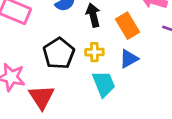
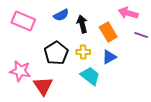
cyan trapezoid: (104, 84) -> (90, 76), turned -30

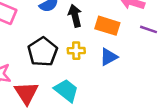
orange rectangle: (108, 32) -> (107, 26), turned -42
cyan trapezoid: (90, 76) -> (66, 90), moved

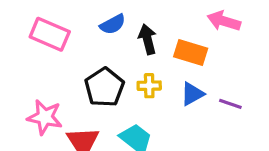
purple line: (148, 29) -> (230, 104), moved

